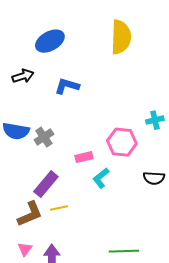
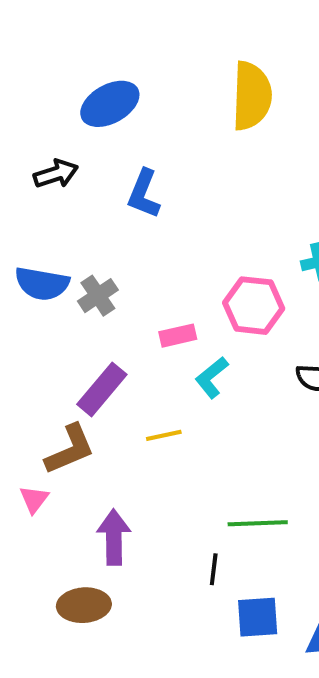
blue L-shape: (67, 86) -> (144, 194), turned -85
yellow line: (59, 208) -> (164, 435), moved
pink triangle: (25, 249) -> (34, 499), moved

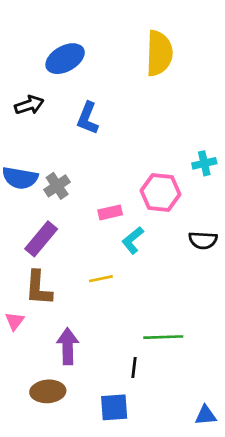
purple rectangle: (102, 389) -> (41, 239), moved
brown L-shape: (70, 449) -> (39, 288), turned 117
blue square: (258, 617) -> (114, 407), moved

